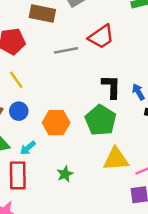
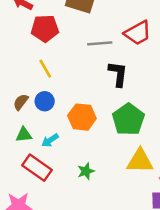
black L-shape: (111, 87) -> (118, 74), moved
red rectangle: (18, 175) -> (37, 168), turned -60

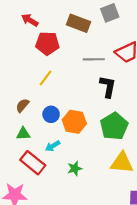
yellow line: (45, 69) -> (45, 78), turned 63
blue circle: (45, 101) -> (51, 114), moved
cyan arrow: (50, 140) -> (53, 146), moved

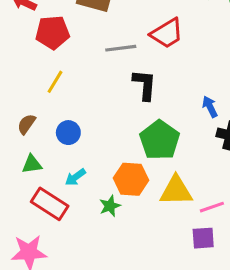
orange hexagon: (74, 122) -> (131, 179), moved

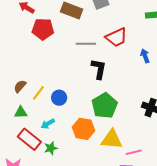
yellow line: (55, 82) -> (38, 93), moved
blue arrow: (210, 107) -> (145, 56), moved
blue circle: (68, 133) -> (59, 98), moved
green star: (110, 206) -> (51, 148), moved

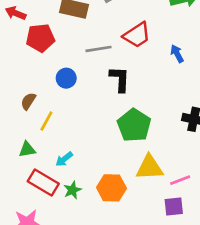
brown semicircle: (20, 86) -> (28, 101), moved
blue circle: (59, 98) -> (66, 78), moved
orange hexagon: (84, 129) -> (111, 188), moved

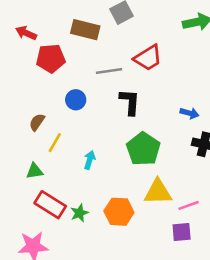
blue arrow: (177, 54) -> (189, 113), moved, turned 132
cyan arrow: (64, 159) -> (90, 160), moved, turned 144

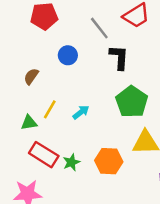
gray line: (109, 71) -> (99, 28), turned 60
yellow line: (55, 143) -> (50, 109), moved
cyan arrow: (90, 160) -> (81, 112), turned 35

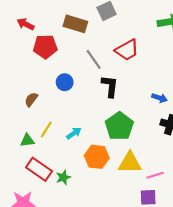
orange hexagon: (109, 161) -> (97, 157), moved

